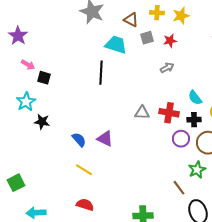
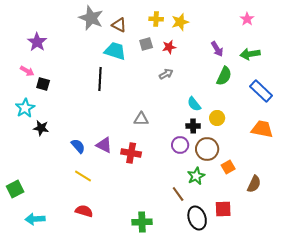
brown triangle: (131, 20) -> (119, 25), moved
purple star: (18, 36) -> (37, 42), moved
red cross: (169, 113) -> (131, 153), moved

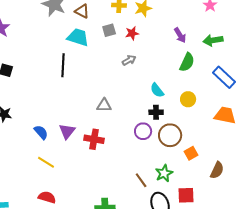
yellow circle: (217, 118) -> (188, 99), moved
purple triangle: (104, 145) -> (67, 131), turned 42
green star: (196, 176) -> (164, 173), moved

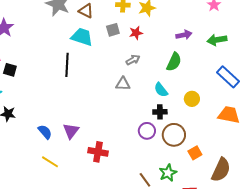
purple arrow: (180, 35) -> (184, 35), turned -70
green semicircle: (187, 62) -> (174, 62), moved
gray triangle: (104, 105) -> (123, 84), moved
red cross: (94, 139) -> (98, 152), moved
brown semicircle: (217, 170) -> (221, 170), size x1.4

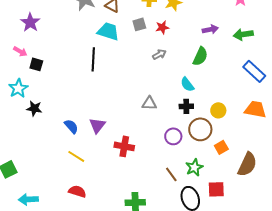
gray triangle: (123, 84) -> (149, 103), moved
yellow circle: (192, 99) -> (218, 110), moved
purple circle: (147, 131) -> (173, 136), moved

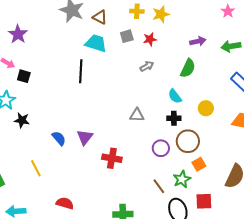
yellow circle: (218, 110) -> (206, 108), moved
orange square: (221, 147) -> (199, 164), moved
yellow line: (76, 156) -> (36, 168), moved, turned 30

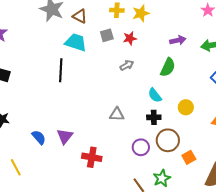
orange square: (199, 164) -> (189, 157), moved

